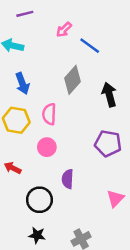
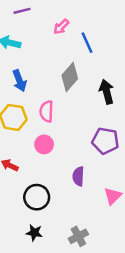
blue line: (90, 46) -> (87, 43), turned 30
purple semicircle: (68, 179) -> (78, 176), moved

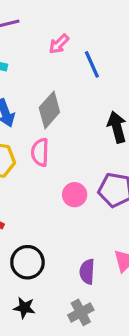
gray diamond: (70, 77) -> (49, 110), moved
pink circle: (44, 144) -> (75, 195), moved
purple semicircle: (78, 176) -> (87, 272), moved

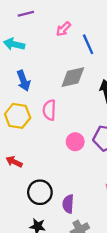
gray diamond: (49, 110) -> (73, 77), moved, turned 36
purple semicircle: (87, 272) -> (68, 204), moved

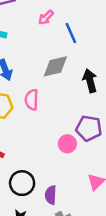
pink circle: (75, 142) -> (67, 144), moved

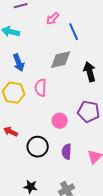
pink circle: (67, 144) -> (60, 121), moved
black circle: (22, 183) -> (38, 147), moved
purple semicircle: (51, 195) -> (67, 152), moved

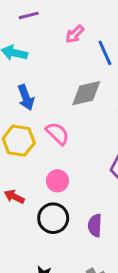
pink semicircle: (41, 88) -> (57, 133), turned 132
pink circle: (60, 121) -> (57, 181), moved

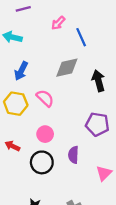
blue arrow: (26, 97) -> (21, 71), turned 48
purple semicircle: (95, 225) -> (73, 155), moved

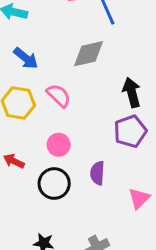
blue arrow: (21, 71) -> (26, 58), turned -78
black arrow: (98, 81) -> (132, 93), moved
purple pentagon: (97, 124) -> (130, 131), turned -30

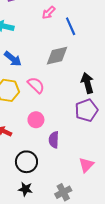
purple semicircle: (97, 173) -> (54, 140), moved
black circle: (54, 184) -> (26, 162), moved
pink triangle: (139, 198) -> (86, 165), moved

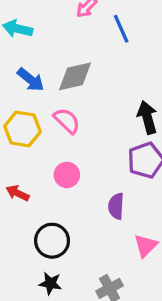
gray diamond: (57, 56) -> (75, 76), moved
purple semicircle: (54, 140) -> (116, 206), moved

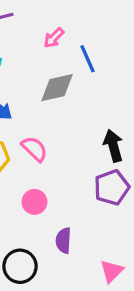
gray diamond: (75, 76) -> (57, 88), moved
purple semicircle: (116, 206) -> (63, 241), moved

